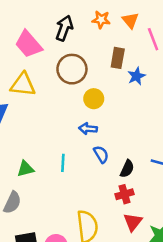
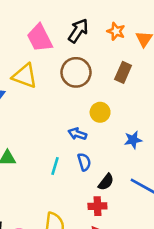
blue star: (136, 76) -> (133, 140), moved
yellow circle: (94, 99) -> (100, 112), moved
cyan line: (63, 163) -> (55, 166), moved

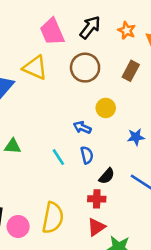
cyan line: (55, 166) -> (58, 157), turned -54

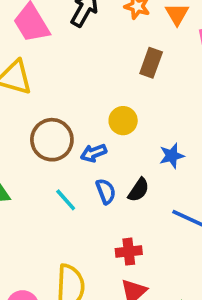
brown circle: (85, 68) -> (52, 140), moved
blue arrow: (82, 127) -> (94, 153), turned -36
black semicircle: (107, 176) -> (139, 190), moved

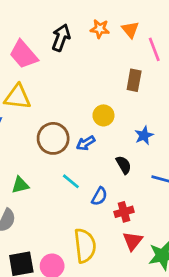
brown rectangle: (151, 63) -> (134, 80), moved
black semicircle: (139, 190) -> (124, 165), turned -54
blue semicircle: (106, 191) -> (99, 196), moved, turned 60

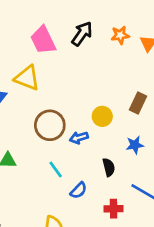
orange star: (100, 29) -> (120, 35), turned -30
brown rectangle: (134, 80) -> (138, 103), moved
red cross: (124, 212) -> (114, 209), moved

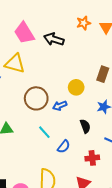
black arrow: (82, 34) -> (54, 39), moved, turned -102

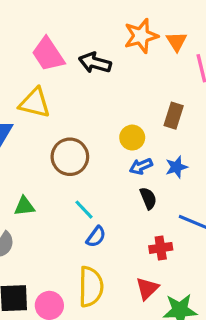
orange star: (84, 23) -> (141, 36), size x1.5
blue arrow: (60, 106) -> (141, 166), moved
blue semicircle: (64, 147) -> (96, 237), moved

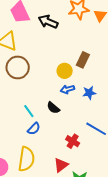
brown rectangle: (174, 116) -> (83, 60), moved
brown circle: (70, 157) -> (18, 67), moved
black semicircle: (148, 198) -> (53, 108), moved, turned 144
red cross: (161, 248) -> (73, 141), turned 32

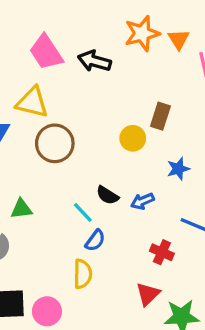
blue arrow: (67, 89) -> (142, 201), moved
black semicircle: (53, 108) -> (107, 195), moved
yellow semicircle: (26, 159) -> (83, 274), moved, size x0.7

